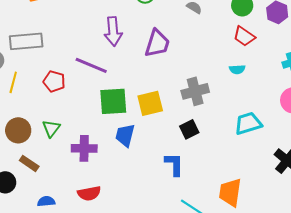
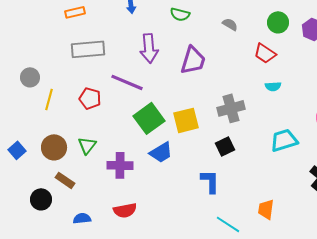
red trapezoid: (244, 36) -> (265, 53), moved
gray rectangle: (26, 41) -> (88, 49), moved
green square: (113, 101) -> (149, 118), turned -32
blue trapezoid: (125, 135) -> (161, 152), turned -135
orange trapezoid: (230, 192) -> (266, 209), size x0.7

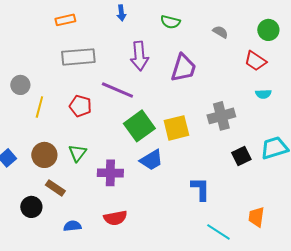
black square: (225, 146) -> (241, 156), moved

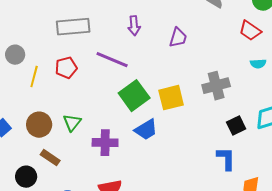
purple arrow: (139, 56) -> (134, 26), size x0.7
purple trapezoid: (183, 68) -> (178, 38), size x0.7
red pentagon: (80, 106) -> (66, 68), moved, turned -30
blue L-shape: (200, 189) -> (226, 159), moved

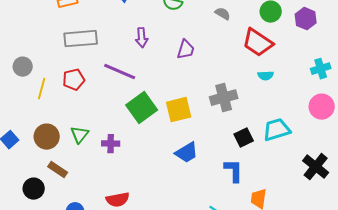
red trapezoid: (250, 31) -> (258, 43), size x1.4
blue trapezoid: (146, 130) -> (187, 153), moved
purple cross: (105, 143) -> (111, 144), moved, size x0.7

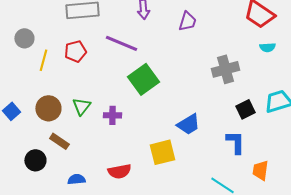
yellow square: (179, 110) -> (162, 152), moved

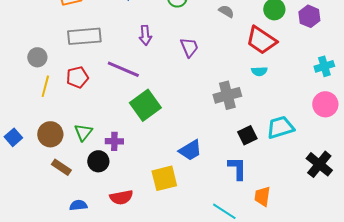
purple trapezoid: (187, 21) -> (189, 47), turned -40
gray circle: (24, 38) -> (37, 57), moved
cyan semicircle: (267, 47) -> (259, 71), moved
black circle: (35, 160) -> (98, 161), moved

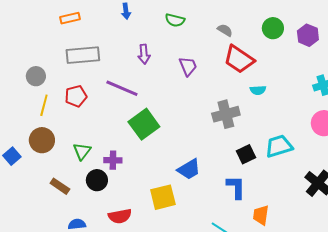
red trapezoid: (261, 40) -> (239, 59), moved
brown circle: (50, 134) -> (42, 140), moved

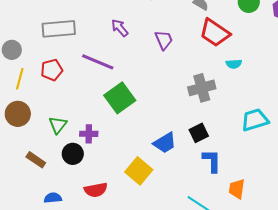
purple arrow: (144, 54) -> (120, 28), turned 144
black square: (246, 154) -> (199, 133), moved
yellow square: (163, 197) -> (139, 171), turned -36

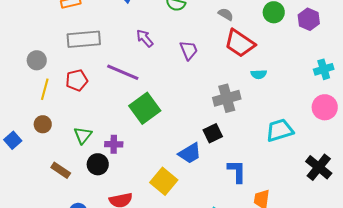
brown circle: (18, 114) -> (43, 124), size x0.7
black square: (199, 133) -> (213, 133), moved

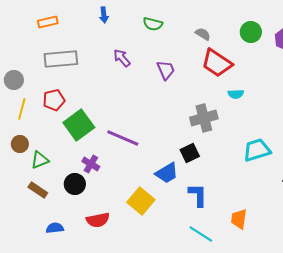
purple line: (123, 72) -> (123, 138), moved
green square: (145, 108) -> (79, 125), moved
green triangle: (83, 135) -> (40, 160), moved, turned 30
purple cross: (114, 144) -> (91, 164), turned 30
blue L-shape: (237, 171) -> (198, 195), moved

